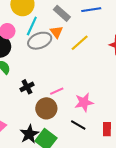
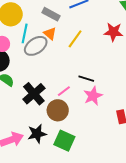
black cross: (27, 87) -> (34, 94), size x1.6
black line: (78, 125) -> (86, 79), moved
black star: (29, 134) -> (37, 134), moved, turned 30

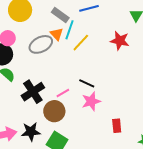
cyan line: (25, 33) -> (69, 30), moved

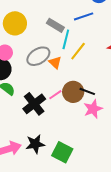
orange triangle: (57, 34) -> (55, 63), moved
pink line: (63, 93) -> (55, 95), moved
brown circle: (54, 111) -> (73, 92), moved

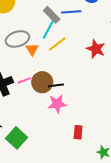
gray rectangle: (55, 25) -> (52, 15), moved
black line: (87, 91) -> (56, 85), turned -42

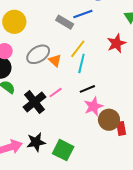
cyan line: (48, 30) -> (81, 63), moved
red star: (96, 49) -> (116, 43), turned -30
brown circle: (42, 82) -> (109, 120), moved

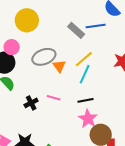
pink line: (56, 93) -> (54, 98), turned 40
black cross: (35, 102) -> (31, 103), size x0.6
pink star: (93, 106) -> (88, 119), turned -30

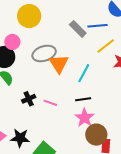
yellow line: (84, 59) -> (106, 46), moved
orange triangle: (59, 66) -> (59, 64), size x1.5
pink line: (54, 98) -> (50, 103), moved

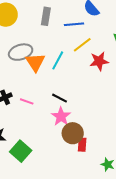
gray rectangle: (78, 29) -> (46, 16), moved, turned 54
cyan line: (84, 73) -> (58, 60), moved
black line: (83, 99) -> (60, 98), turned 35

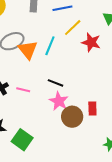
red star: (99, 61) -> (91, 42), turned 30
red rectangle: (82, 145) -> (92, 108), moved

